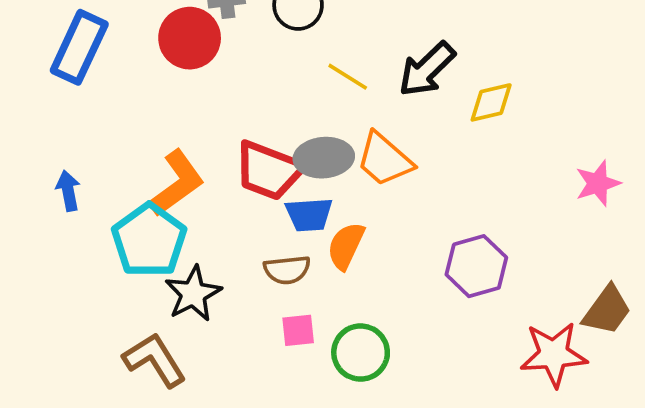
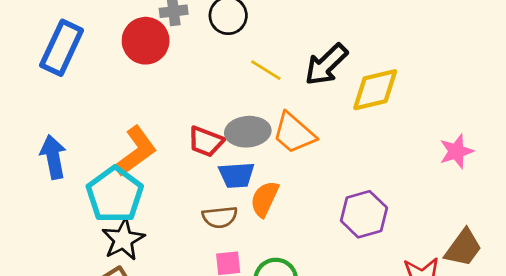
yellow diamond: (491, 102) -> (375, 90), size x1.4
red trapezoid: (269, 170) -> (206, 141), size x0.7
blue arrow: (68, 191) -> (53, 157), size x1.4
black star: (193, 294) -> (123, 239), moved

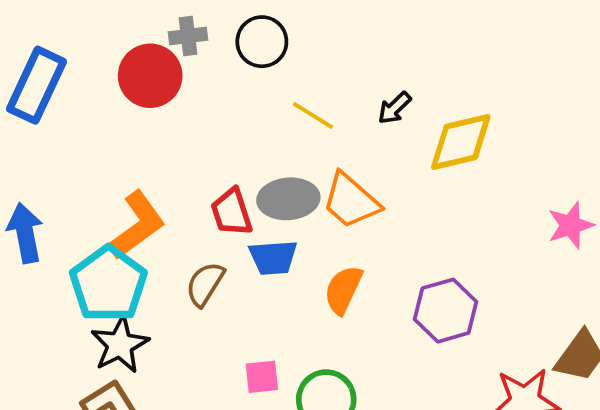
black arrow: (326, 64) -> (394, 108), size x0.6
red trapezoid: (206, 141) -> (232, 212), turned 51
orange semicircle: (265, 199) -> (343, 290), moved
brown semicircle: (220, 217) -> (205, 284), moved, turned 128

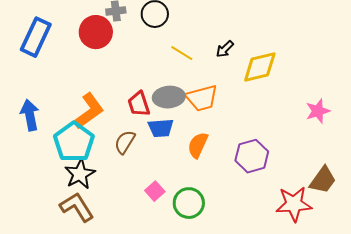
orange trapezoid: (351, 201) -> (202, 98), turned -56
pink square: (262, 377) -> (155, 191), turned -36

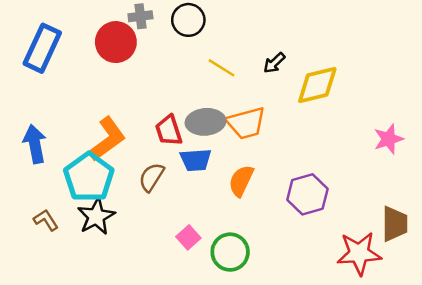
brown trapezoid: (323, 180) -> (395, 224), turned -36
brown L-shape: (77, 207) -> (46, 220), moved, size x0.6

